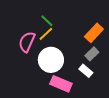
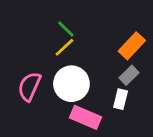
pink semicircle: (27, 42) -> (29, 86), moved
white rectangle: (86, 71) -> (121, 99), turned 64

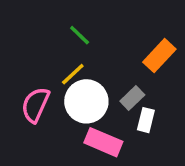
yellow line: (64, 47) -> (73, 74), moved
gray rectangle: (129, 75) -> (132, 98), moved

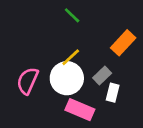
green line: (80, 35) -> (72, 15), moved
yellow line: (73, 74) -> (71, 57), moved

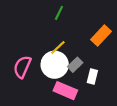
green line: (72, 15) -> (59, 13), turned 72
gray rectangle: (102, 76) -> (75, 65), moved

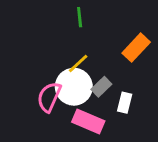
green line: (59, 13) -> (80, 17), turned -32
pink semicircle: (22, 67) -> (49, 97), moved

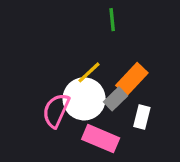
green line: (80, 17) -> (112, 20), moved
orange rectangle: (136, 48) -> (132, 79), moved

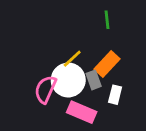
green line: (112, 20) -> (107, 20), moved
gray rectangle: (115, 99) -> (94, 80), turned -66

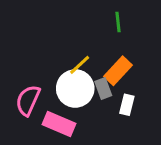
pink semicircle: (45, 89) -> (28, 100), moved
pink rectangle: (82, 112) -> (59, 124), moved

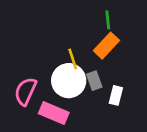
yellow line: (80, 65) -> (73, 59), turned -65
orange rectangle: (118, 71) -> (106, 46), moved

